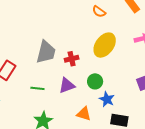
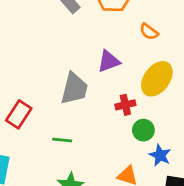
red cross: (72, 59) -> (125, 105), moved
purple triangle: (67, 85) -> (109, 61), moved

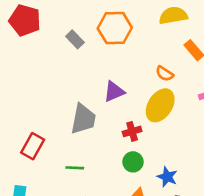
orange semicircle: (149, 32) -> (165, 74), moved
green circle: (143, 130) -> (133, 162), moved

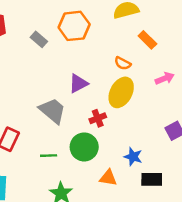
gray trapezoid: (83, 119) -> (53, 111), turned -56
green circle: (133, 162) -> (84, 147), moved, size x1.5

